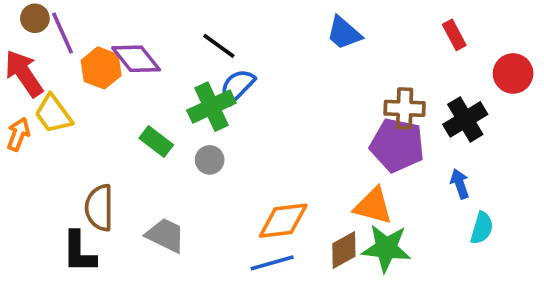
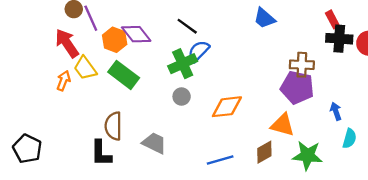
black cross: (465, 119) -> (339, 39), moved, turned 35
green rectangle: (156, 142) -> (124, 75), moved, size x1.5
orange diamond: (283, 221) -> (227, 107), moved
green star: (386, 248) -> (307, 156), moved

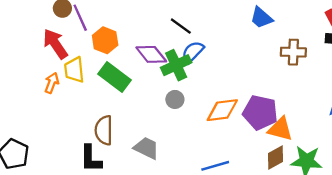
purple diamond: (136, 34) -> (151, 54), moved
brown cross: (302, 65) -> (293, 52), moved
yellow trapezoid: (85, 68) -> (74, 70), turned 30
purple pentagon: (297, 87) -> (260, 112), moved
brown diamond: (264, 152) -> (276, 158), moved

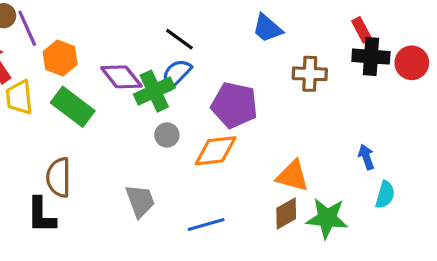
black line: (181, 26) -> (179, 39), moved
gray circle: (175, 99) -> (167, 135), moved
purple pentagon: (260, 112) -> (234, 105), moved
gray trapezoid: (146, 148) -> (140, 201), moved, turned 44

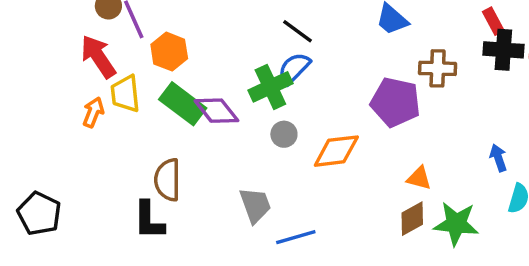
purple diamond: (121, 77) -> (216, 111), moved
purple pentagon: (234, 105) -> (395, 102), moved
orange triangle: (292, 176) -> (419, 178), size x0.7
blue line: (206, 224) -> (296, 237), moved

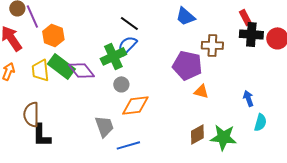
yellow trapezoid: (125, 94) -> (40, 70), moved
orange diamond: (336, 151) -> (135, 105), moved
orange triangle: (419, 178) -> (201, 91), moved
brown semicircle: (168, 180) -> (31, 114), moved

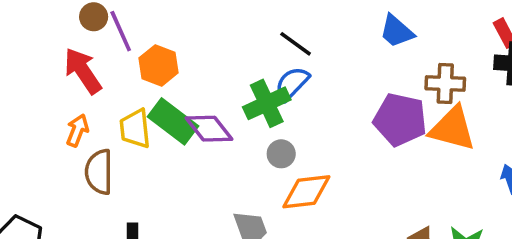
orange triangle: (201, 91) -> (452, 129), moved, size x1.8
brown semicircle: (31, 114) -> (99, 172), moved

